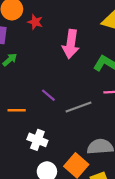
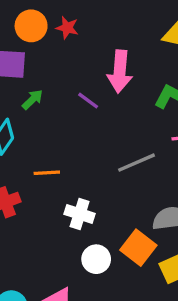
red star: (35, 22) -> (67, 28), moved
purple line: (48, 95) -> (88, 101), moved

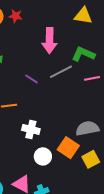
purple line: (88, 101) -> (31, 79), moved
gray line: (137, 163) -> (61, 72), moved

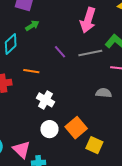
gray semicircle: (87, 128) -> (104, 93), moved, size x0.7
yellow square: (91, 159) -> (94, 145), turned 36

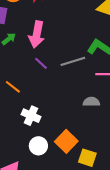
pink arrow: (88, 20) -> (37, 34), moved
orange line: (31, 71) -> (13, 87), turned 35

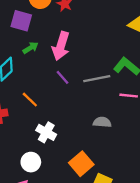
gray semicircle: (91, 102) -> (102, 122), moved
white circle: (38, 146) -> (31, 162), moved

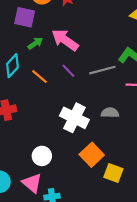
pink arrow: (61, 46) -> (65, 40), turned 112
orange line: (30, 100) -> (39, 77), moved
white cross: (46, 132) -> (74, 118), moved, size x1.4

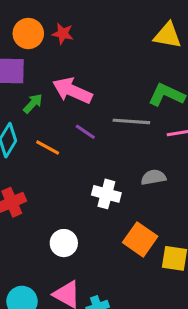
gray line: (102, 70) -> (131, 121), turned 30
white cross: (74, 118) -> (106, 194), size x0.7
white circle: (42, 156) -> (64, 243), moved

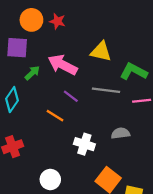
yellow triangle: (168, 35) -> (101, 52), moved
orange line: (48, 148) -> (55, 116), moved

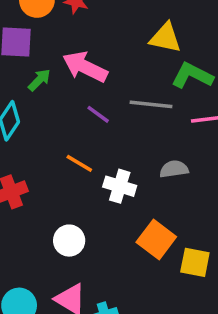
yellow triangle: (101, 52) -> (165, 38), moved
orange line: (55, 116) -> (79, 163), moved

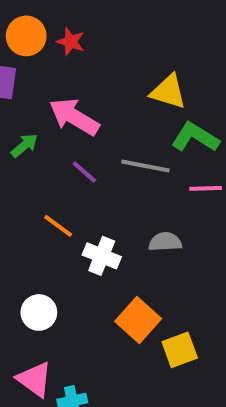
green arrow: (39, 80) -> (24, 146), moved
yellow square: (195, 262) -> (180, 350), turned -36

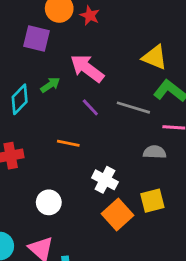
orange line: (58, 226) -> (68, 143), turned -30
gray semicircle: (165, 242) -> (155, 152), moved
white cross: (102, 256) -> (105, 180), moved
yellow square: (180, 350) -> (152, 201), moved

